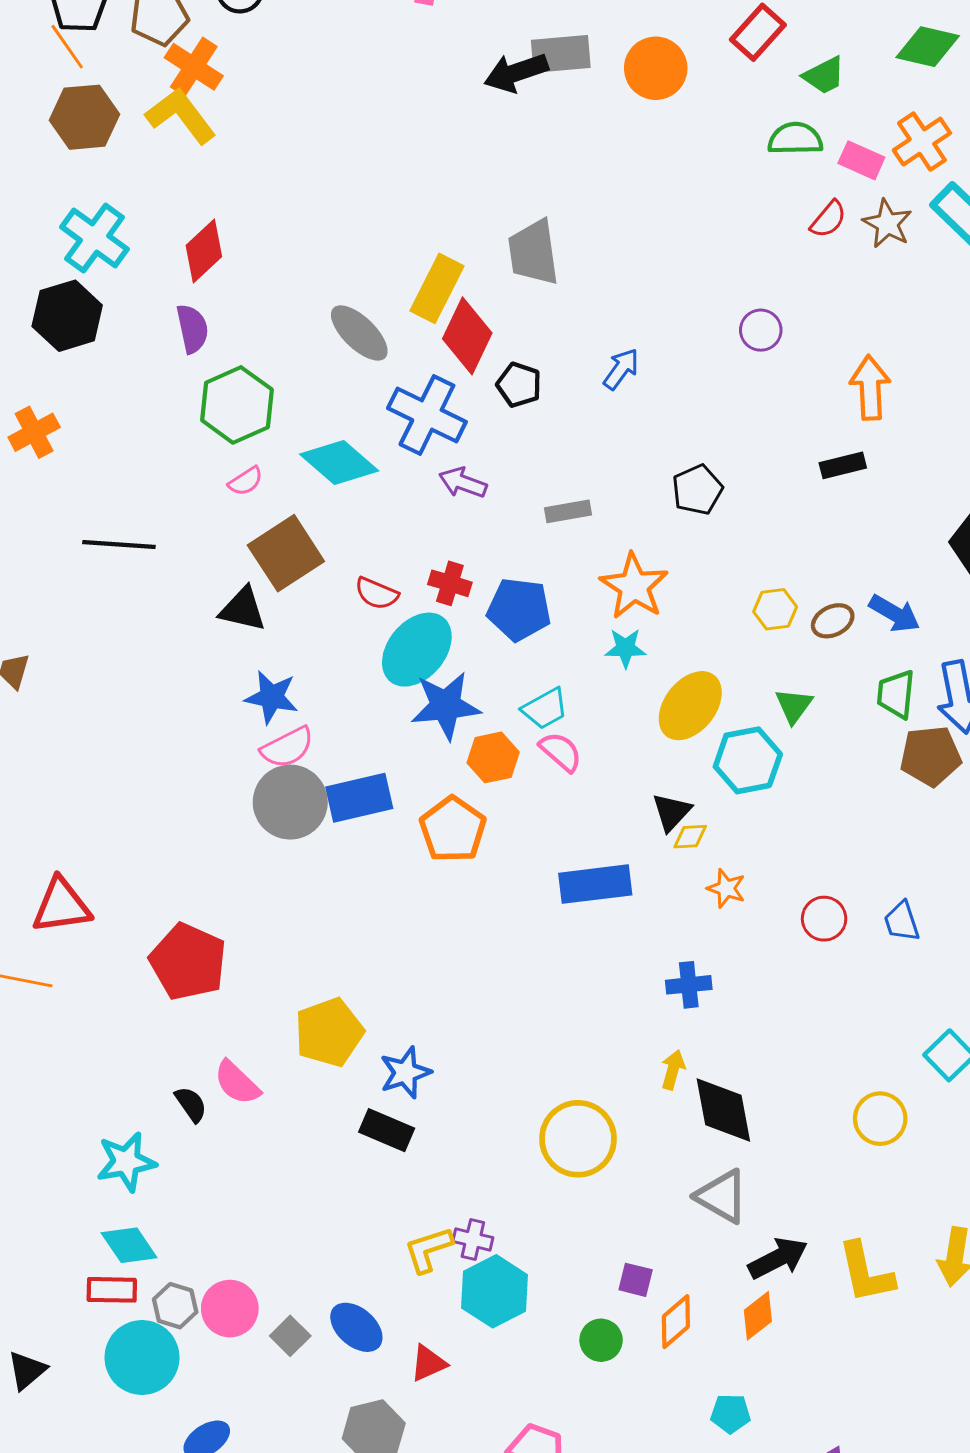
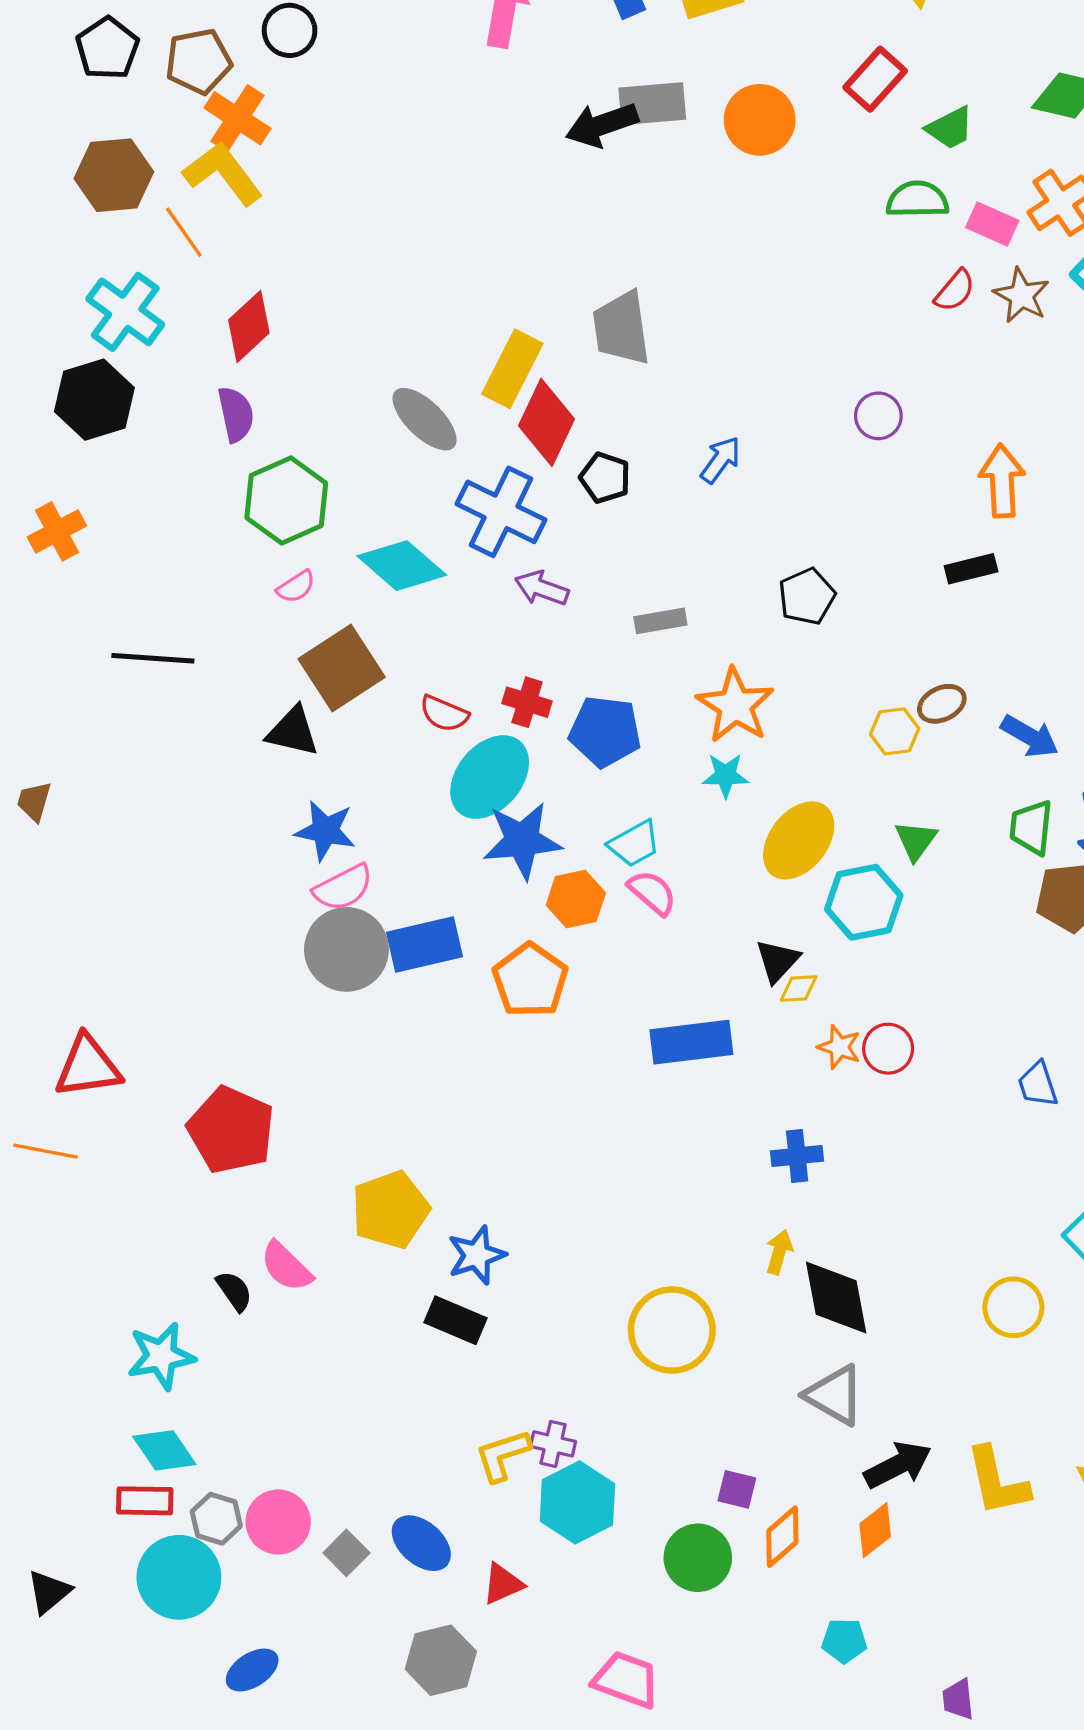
orange line: (67, 47) -> (184, 232), moved
brown ellipse: (833, 621) -> (942, 704), moved
red circle: (824, 919) -> (888, 1049), moved
green circle: (601, 1340) -> (698, 1558), size x1.4

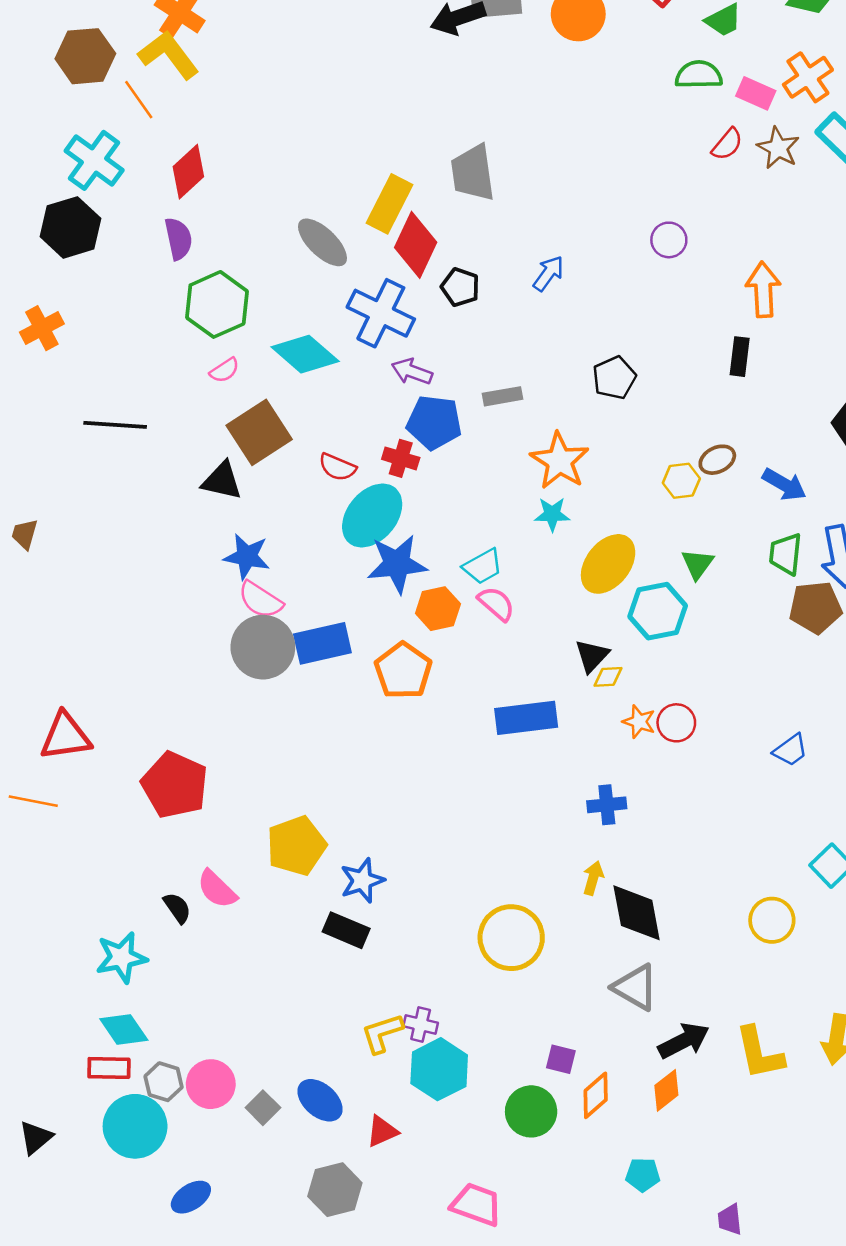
black rectangle: (971, 569) -> (740, 357), turned -69
blue pentagon: (605, 731) -> (434, 422), moved
pink semicircle: (343, 888) -> (260, 600), turned 60
blue trapezoid: (1038, 1084) -> (791, 750), turned -108

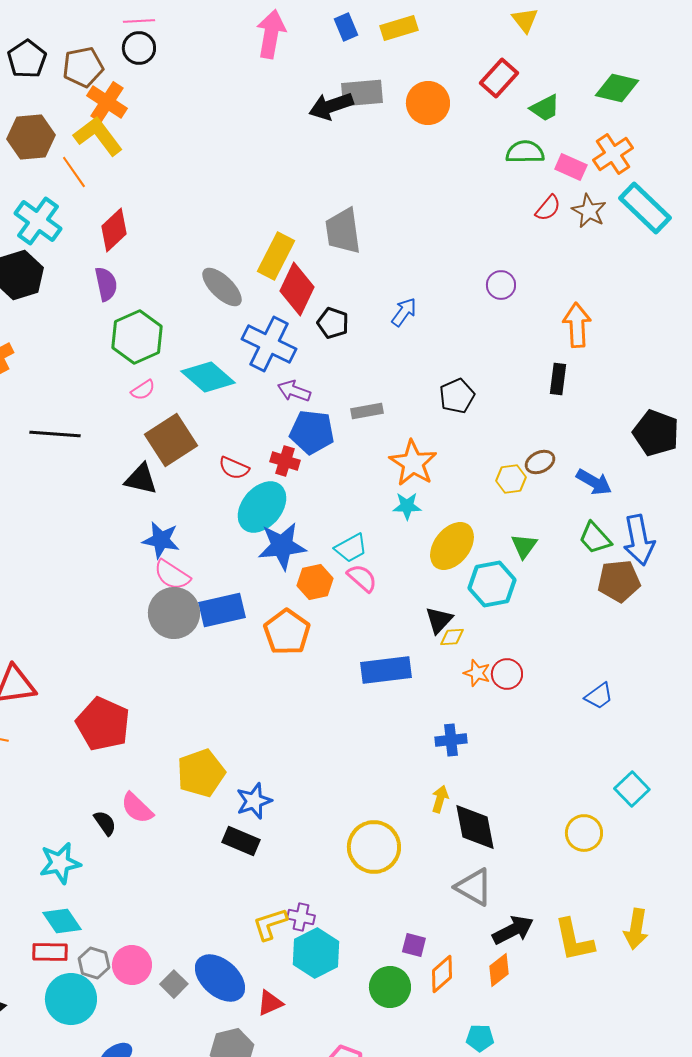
green trapezoid: (786, 554) -> (595, 538), turned -48
blue ellipse: (320, 1100) -> (220, 978), size x1.4

